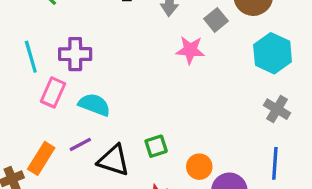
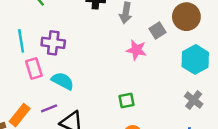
pink rectangle: (53, 92) -> (34, 69), turned -48
green square: (156, 146) -> (127, 101), moved

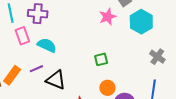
pink star: (136, 50) -> (108, 17), turned -30
cyan hexagon: (195, 59) -> (141, 22), moved

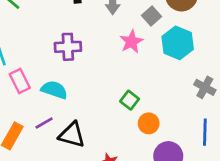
purple cross: (38, 14) -> (68, 47), moved
green square: (101, 59) -> (130, 100), turned -32
orange circle: (107, 88) -> (149, 123), moved

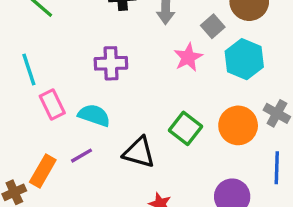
green square: (130, 100) -> (185, 128), size x1.4
orange circle: (149, 123) -> (238, 125), moved, size x1.5
black triangle: (72, 135) -> (139, 152), moved

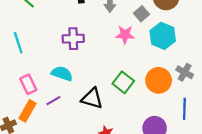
pink star: (188, 57) -> (125, 35), turned 30
pink rectangle: (52, 104) -> (28, 84), moved

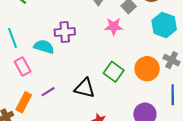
cyan hexagon: (163, 36) -> (164, 25), moved
cyan semicircle: (62, 74) -> (44, 47), moved
pink rectangle: (28, 84) -> (23, 67), moved

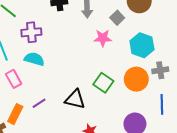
cyan hexagon: (164, 25) -> (142, 45), moved
purple cross: (65, 32) -> (31, 32), moved
gray cross: (172, 60) -> (160, 70), turned -35

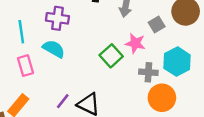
gray cross: (160, 70) -> (148, 72), moved
green square: (103, 83) -> (111, 56), moved
purple line: (39, 103) -> (63, 101), moved, turned -32

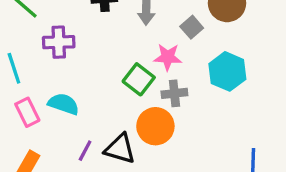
cyan semicircle: (54, 49) -> (64, 104), moved
gray cross: (148, 72) -> (174, 93), moved
orange circle: (162, 98) -> (155, 126), moved

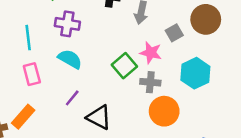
cyan semicircle: (64, 104) -> (70, 59), moved
orange circle: (155, 126) -> (164, 111), moved
purple line: (85, 151) -> (72, 98), moved

